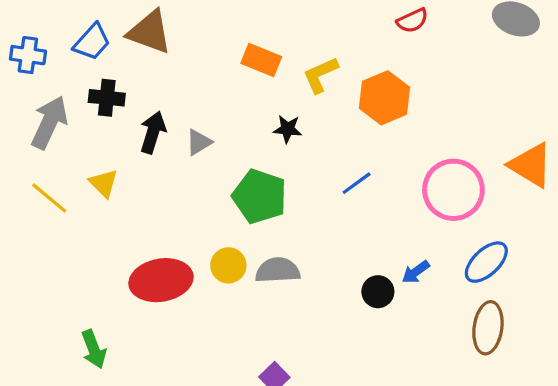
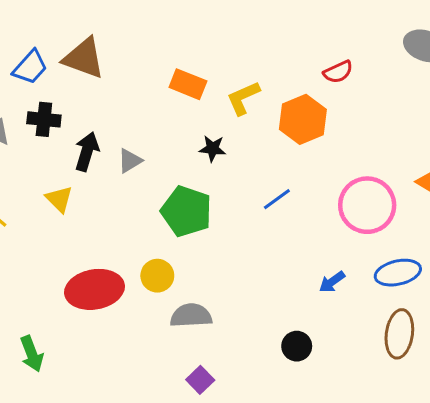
red semicircle: (412, 21) -> (338, 72), moved
yellow triangle: (104, 183) -> (59, 199), moved
blue ellipse: (486, 262) -> (398, 273), turned 30
gray semicircle: (278, 270) -> (191, 315), moved
black circle: (378, 292) -> (297, 346), moved

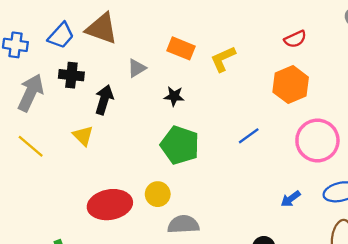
orange hexagon: (303, 119) -> (291, 85), moved
black star: (212, 148) -> (174, 96), moved
gray triangle: (130, 161) -> (137, 68), moved

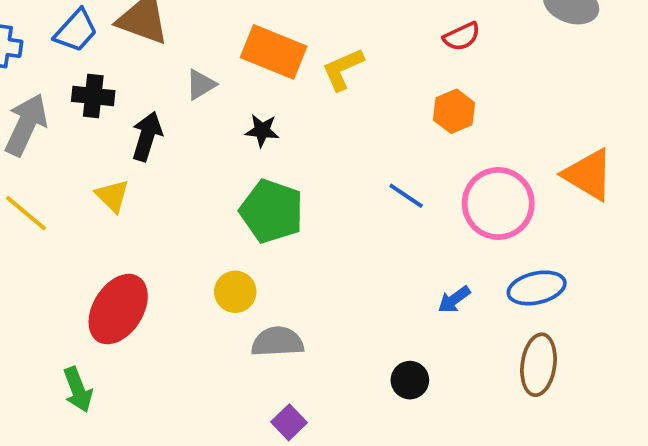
orange rectangle: (181, 48) -> (274, 52), size x1.4
orange hexagon: (291, 85) -> (454, 111), size x0.7
blue line: (249, 136) -> (406, 196), moved, turned 70
red ellipse: (110, 205) -> (118, 309), moved, turned -48

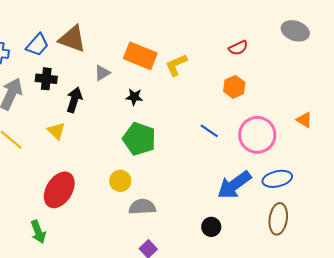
orange triangle: (588, 175) -> (304, 120), size x0.6
blue arrow: (454, 299) -> (234, 185), size x2.0

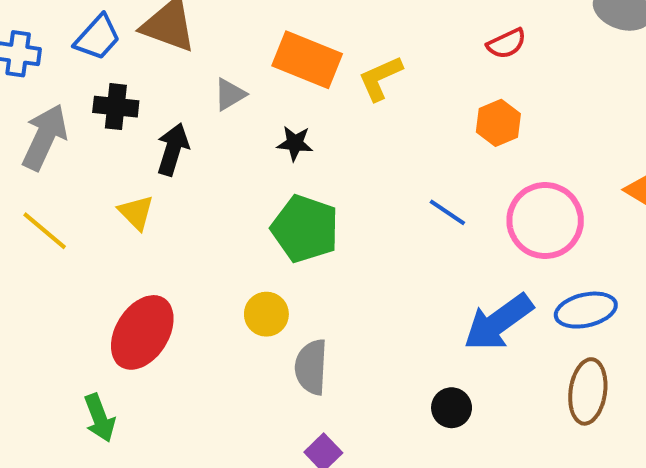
gray semicircle: (142, 207) -> (311, 367), turned -84

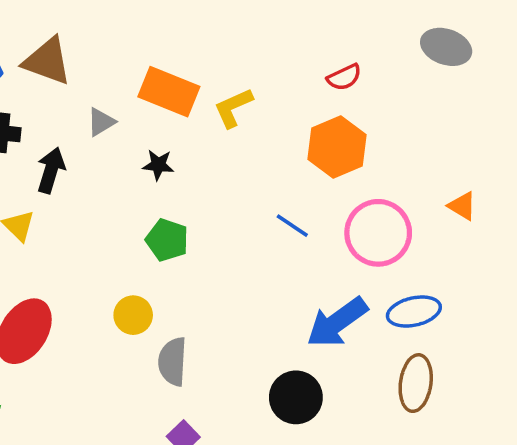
orange hexagon: (498, 123) -> (337, 147), size x1.5
green pentagon: (305, 229) -> (167, 240), size x0.7
black circle: (452, 408) -> (296, 397), size x1.5

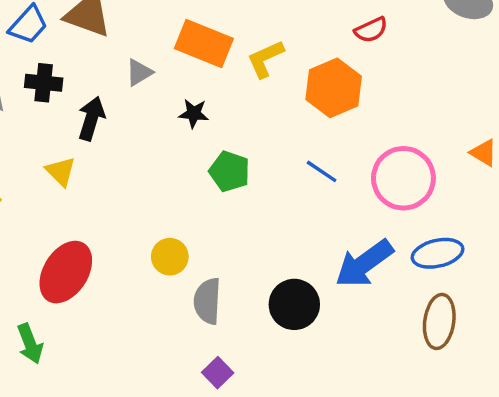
orange hexagon: (337, 147) -> (334, 88), moved
green pentagon: (167, 240) -> (229, 171), moved
black circle: (296, 397) -> (294, 304), moved

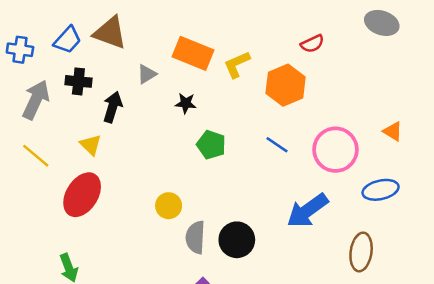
blue ellipse: (438, 253) -> (381, 190), moved
red ellipse: (66, 272) -> (82, 195), moved
black circle: (294, 304) -> (237, 240), moved

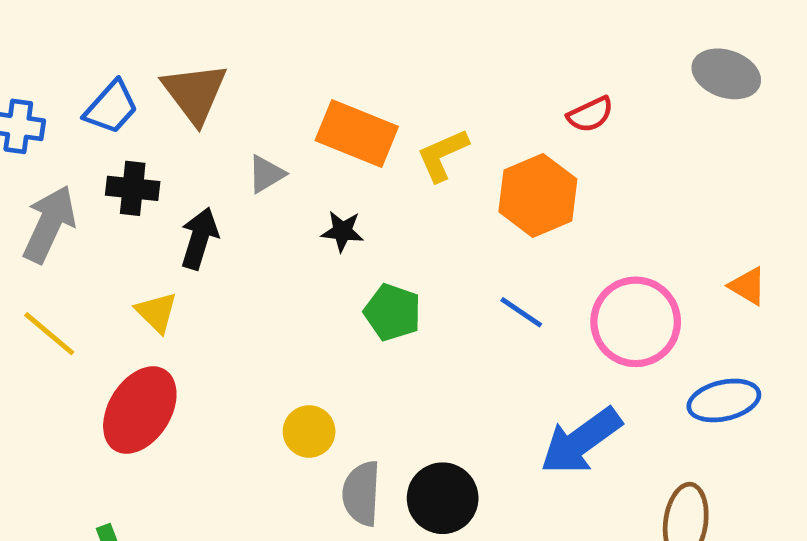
brown triangle: (110, 33) -> (195, 93), turned 33

